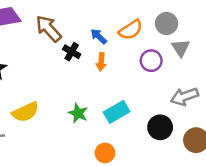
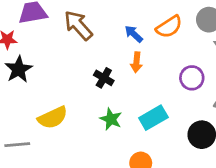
black cross: (72, 52) -> (104, 78), moved
purple circle: (151, 61) -> (192, 78), moved

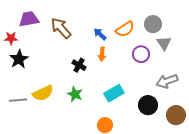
purple circle: (192, 78) -> (141, 54), moved
green star: (111, 119) -> (75, 94), moved
gray line: (17, 145) -> (18, 100), moved

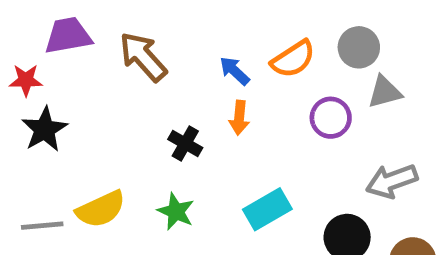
gray triangle: (164, 43) -> (385, 92), turned 49

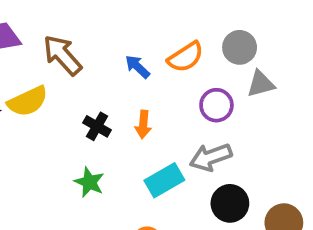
orange arrow: (239, 118) -> (143, 124), moved
gray arrow: (392, 181) -> (211, 157), moved
yellow semicircle: (101, 209) -> (28, 101), moved

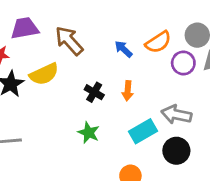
purple circle: (216, 105) -> (183, 63), moved
gray arrow: (211, 157) -> (176, 115), turned 32
black circle: (230, 203) -> (176, 151), moved

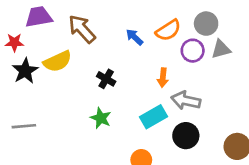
orange arrow: (128, 91) -> (163, 78), moved

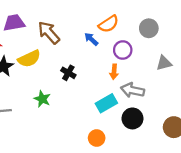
orange semicircle: (168, 30) -> (109, 24), moved
gray triangle: (221, 49) -> (164, 63), moved
purple circle: (193, 51) -> (123, 50), moved
green star: (101, 118) -> (42, 99), moved

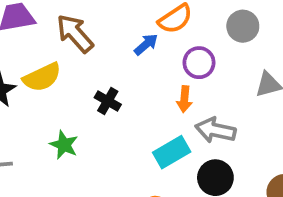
blue arrow: (91, 39) -> (146, 44), turned 96

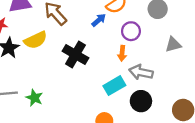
black cross: (108, 101) -> (75, 54), size x1.6
green star: (64, 145) -> (34, 98), moved

